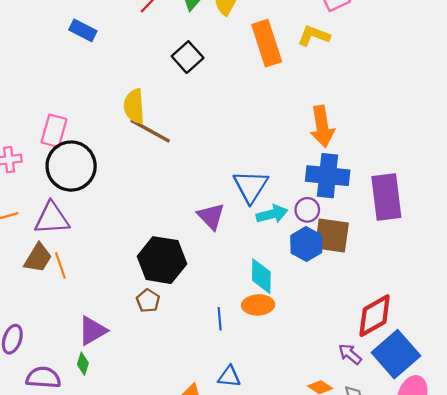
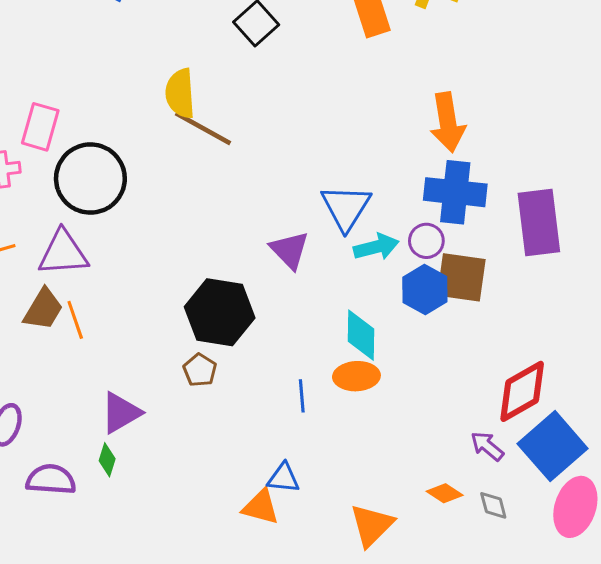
pink rectangle: (54, 131) -> (40, 127), moved
blue triangle: (229, 377) -> (283, 478), moved

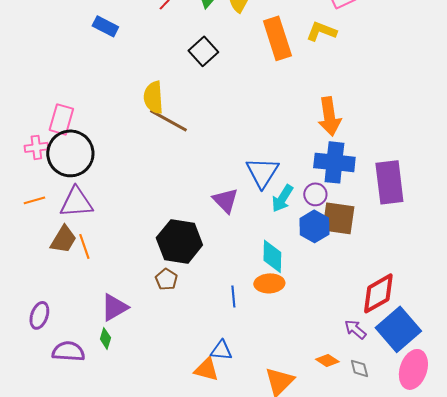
black circle: (90, 179) -> (70, 153), moved
cyan arrow: (376, 247) -> (282, 198), turned 136

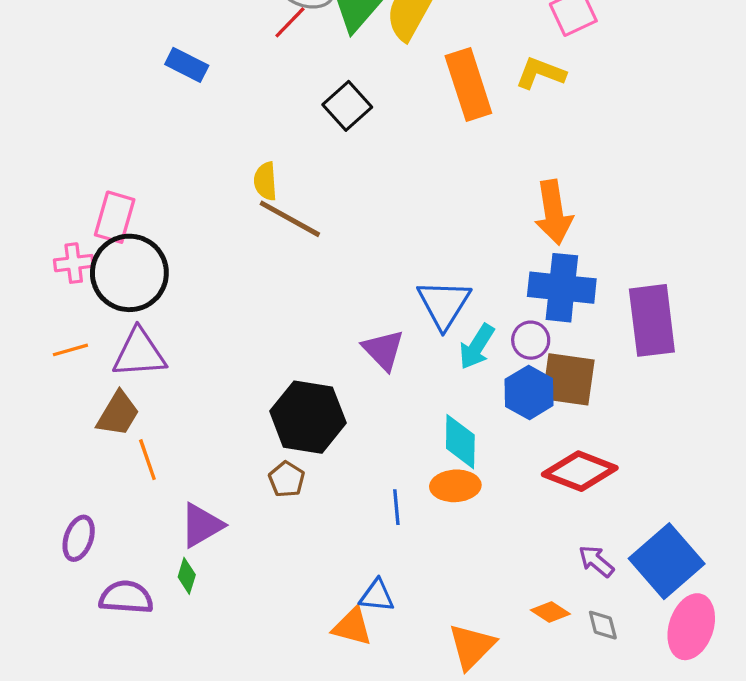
yellow semicircle: (153, 97) -> (265, 181), size x0.7
orange line: (84, 246) -> (147, 460), moved
red diamond: (378, 293) -> (580, 471), moved, turned 51

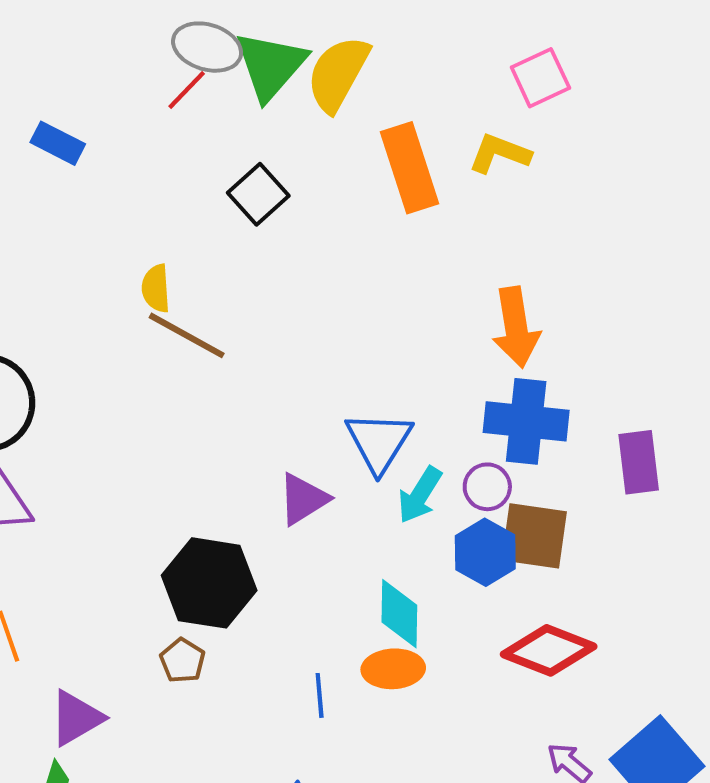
purple rectangle: (652, 320) -> (639, 462), size x0.7
purple triangle: (383, 350) -> (303, 499), turned 42

